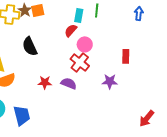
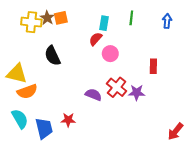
green line: (97, 10) -> (131, 18), moved
red cross: (80, 62) -> (117, 87), moved
red star: (45, 82) -> (68, 120), moved

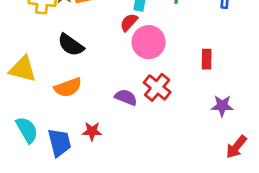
pink circle: (110, 54) -> (149, 42), size x1.5
black semicircle: (52, 56) -> (71, 45), turned -30
orange semicircle: (27, 91) -> (68, 87), moved
purple star: (137, 93) -> (222, 106), moved

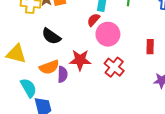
purple semicircle: (126, 97) -> (63, 74), moved, turned 70
cyan semicircle: (27, 130) -> (29, 88), moved
red star: (92, 131) -> (80, 60), moved, size x1.5

